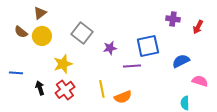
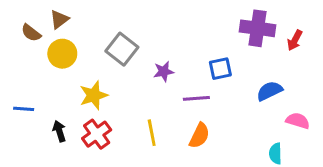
purple cross: (173, 19) -> (258, 28), size x1.6
brown semicircle: (21, 32) -> (31, 33), moved
blue square: (148, 46) -> (220, 69), size x0.7
orange semicircle: (123, 97) -> (199, 136), moved, turned -42

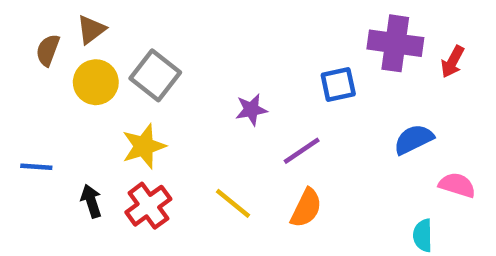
brown semicircle: (31, 33) -> (48, 50), turned 72
gray square: (122, 49) -> (155, 75), moved
blue square: (220, 69) -> (338, 84), moved
purple line: (196, 98) -> (302, 151), turned -30
yellow line: (152, 133) -> (233, 203), turned -40

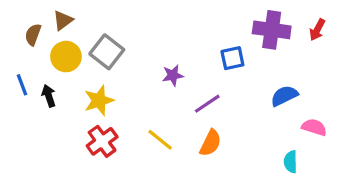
red arrow: (453, 62) -> (317, 30), moved
blue line: (36, 167) -> (22, 85), moved, turned 65
black arrow: (91, 201) -> (49, 96), moved

